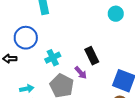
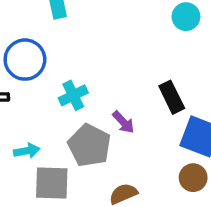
black rectangle: (92, 56) -> (172, 97), moved

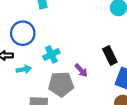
gray pentagon: (89, 145) -> (61, 84), turned -30
cyan arrow: (27, 151) -> (24, 69), moved

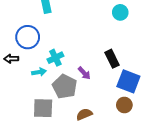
cyan arrow: (24, 69) -> (39, 72), moved
gray pentagon: (61, 84) -> (65, 86), turned 30

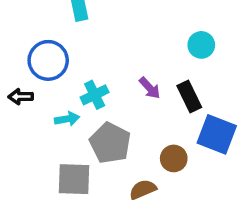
cyan circle: (120, 12) -> (201, 45), moved
purple arrow: (84, 73) -> (150, 88), moved
brown circle: (124, 105) -> (174, 158), moved

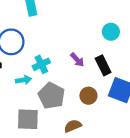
brown circle: (174, 158) -> (88, 96), moved

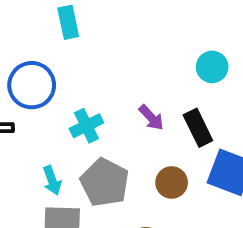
cyan arrow: (23, 80) -> (52, 180), moved, turned 80

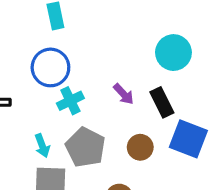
cyan circle: (212, 67) -> (173, 53), size x1.4
blue circle: (32, 85) -> (50, 67), moved

